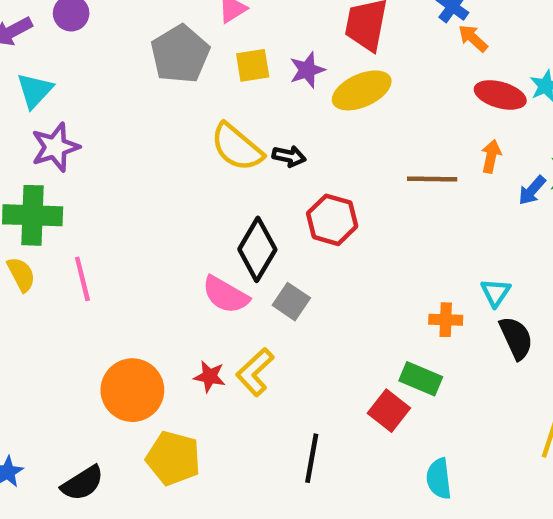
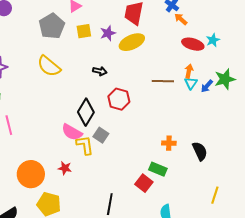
yellow semicircle: (237, 147) -> (49, 66), moved
cyan triangle: (496, 292) -> (191, 83), moved
yellow L-shape: (255, 372) -> (85, 145), moved, turned 125

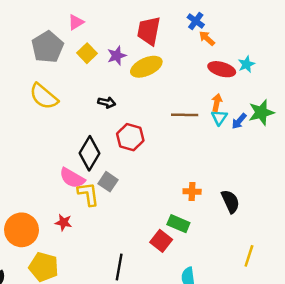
yellow square: (84, 31) -> (87, 53), turned -35

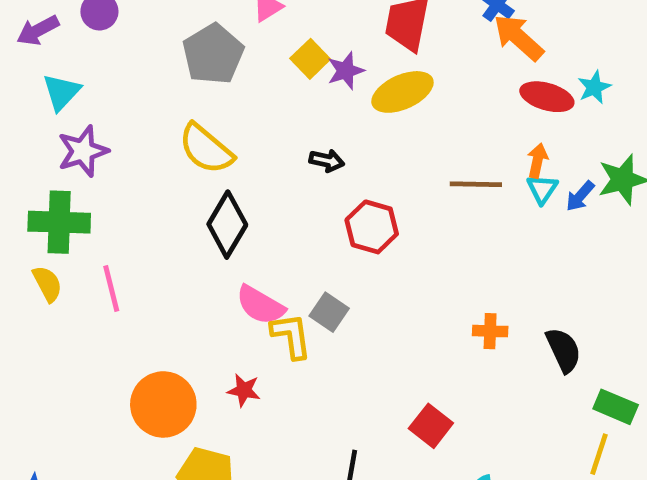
orange arrow: (207, 38) -> (518, 37), size x1.6
yellow square: (87, 53) -> (310, 59), moved
black diamond: (89, 153) -> (227, 225), moved
green rectangle: (178, 224) -> (616, 407), moved

